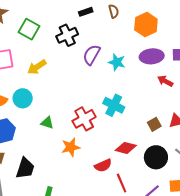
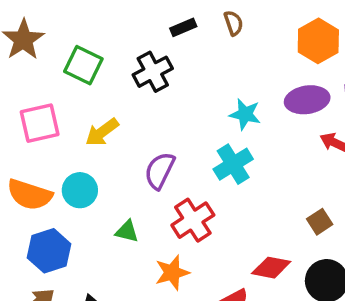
orange hexagon: (146, 24) -> (318, 41), moved
purple semicircle: (92, 55) -> (160, 171), moved
cyan cross: (114, 105) -> (233, 164), moved, turned 35

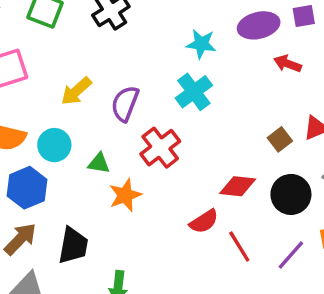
yellow arrow: (102, 132) -> (76, 91), moved
cyan circle: (80, 190) -> (54, 145), moved
orange star: (172, 273) -> (125, 195), moved

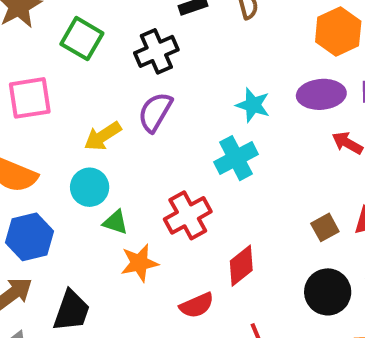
purple semicircle: (125, 104) -> (155, 112), moved
cyan circle: (54, 145) -> (90, 187), moved
red diamond: (238, 186) -> (241, 266), moved, turned -54
red semicircle: (204, 221) -> (197, 305), moved

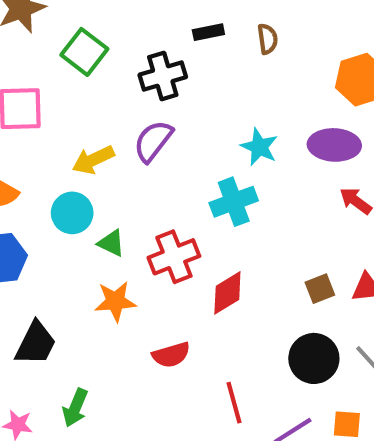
green triangle: (115, 222) -> (111, 243), moved
red diamond: (241, 266) -> (227, 293), moved

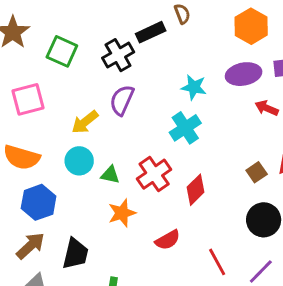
black rectangle: (208, 32) -> (151, 32), moved, size x1.4

